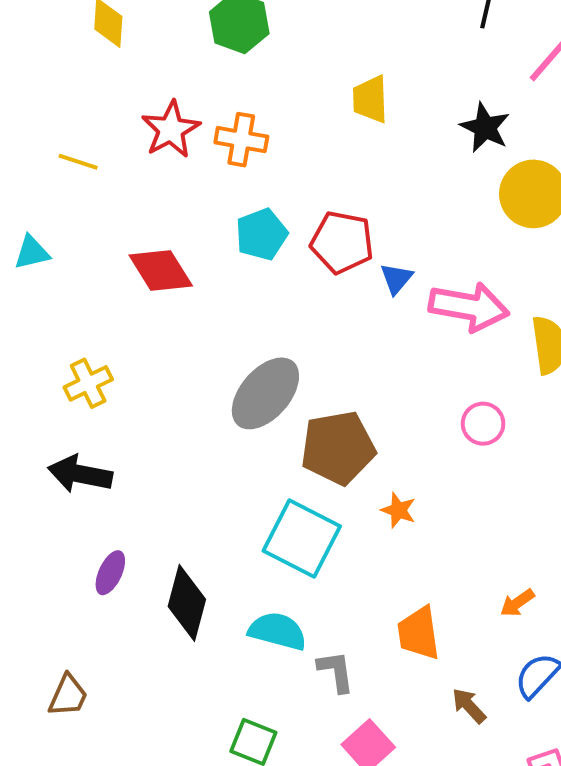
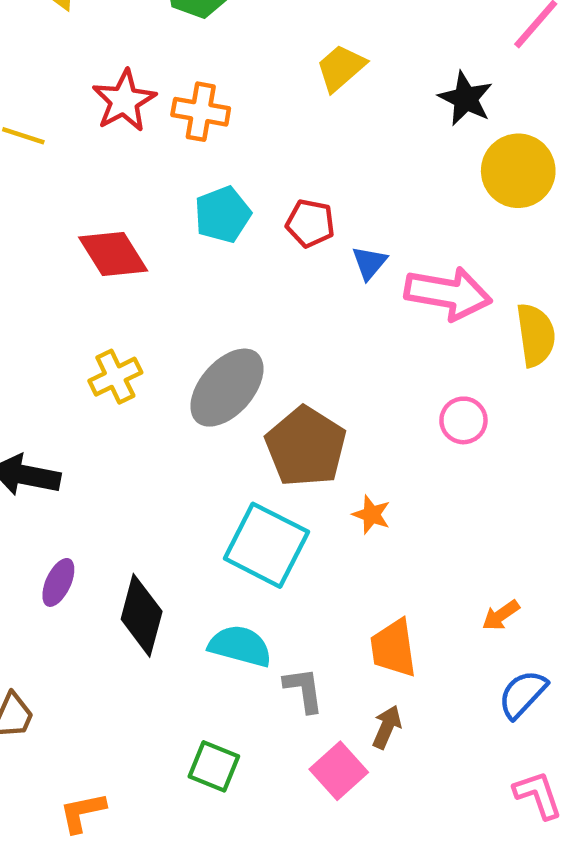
yellow trapezoid: (370, 99) -> (341, 68), turned 51
red pentagon: (342, 242) -> (310, 223), size x0.7
yellow cross: (88, 383) -> (115, 377), moved
brown pentagon: (338, 448) -> (306, 447), turned -30
brown arrow: (469, 706) -> (387, 727), moved, turned 66

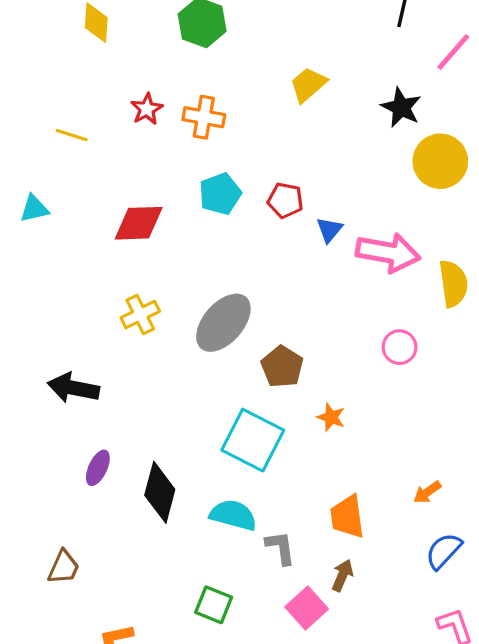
red star: (124, 101) -> (147, 109), size x0.7
red diamond: (113, 254) -> (139, 223), turned -60
brown pentagon: (306, 447) -> (282, 367), size x0.7

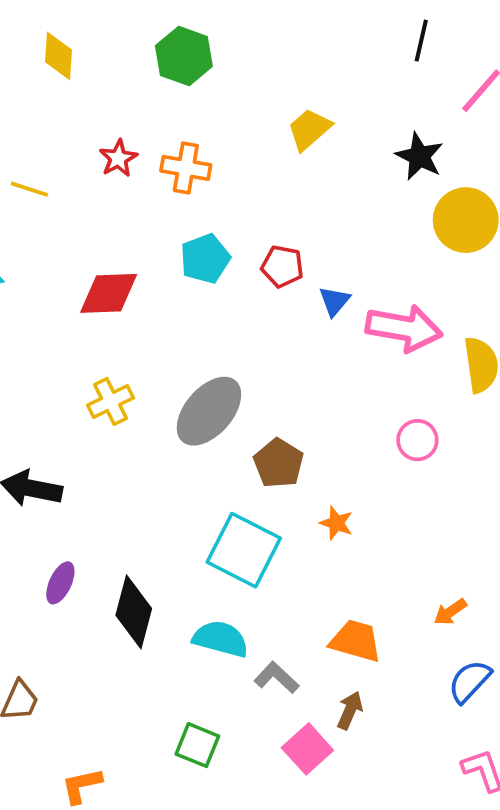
orange trapezoid: (347, 517) -> (356, 641), turned 114
gray L-shape: (280, 548) -> (277, 678), turned -39

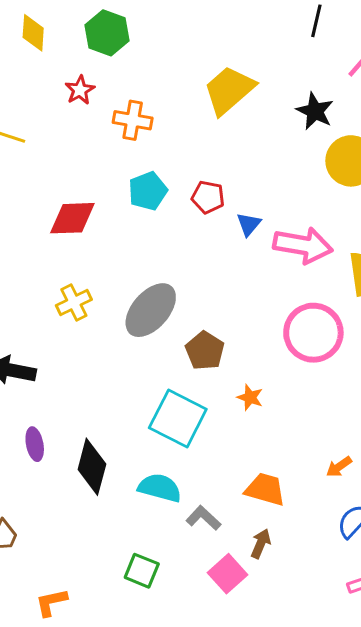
green hexagon: (184, 56) -> (107, 33), moved
yellow trapezoid: (309, 129) -> (229, 90), size x1.5
red star: (118, 158) -> (80, 90), moved
pink circle: (417, 440) -> (313, 333), size x1.8
purple ellipse: (60, 583) -> (35, 444), turned -36

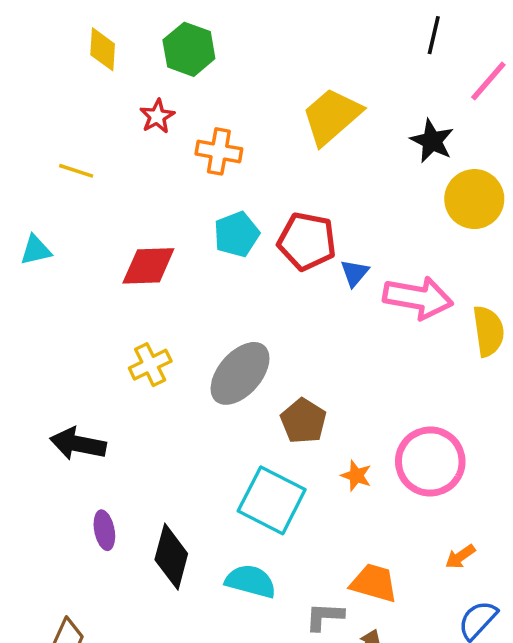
red pentagon: (208, 197) -> (307, 241), size x1.5
pink circle: (313, 333) -> (430, 462), moved
gray L-shape: (203, 518) -> (325, 617), moved, turned -40

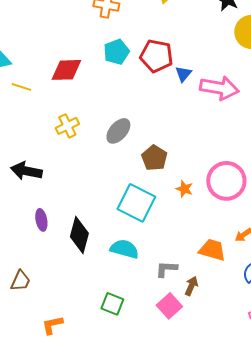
yellow line: (76, 171) -> (21, 87), moved
gray ellipse: (240, 373) -> (118, 131), size x0.7
orange trapezoid: (374, 583) -> (212, 250), moved

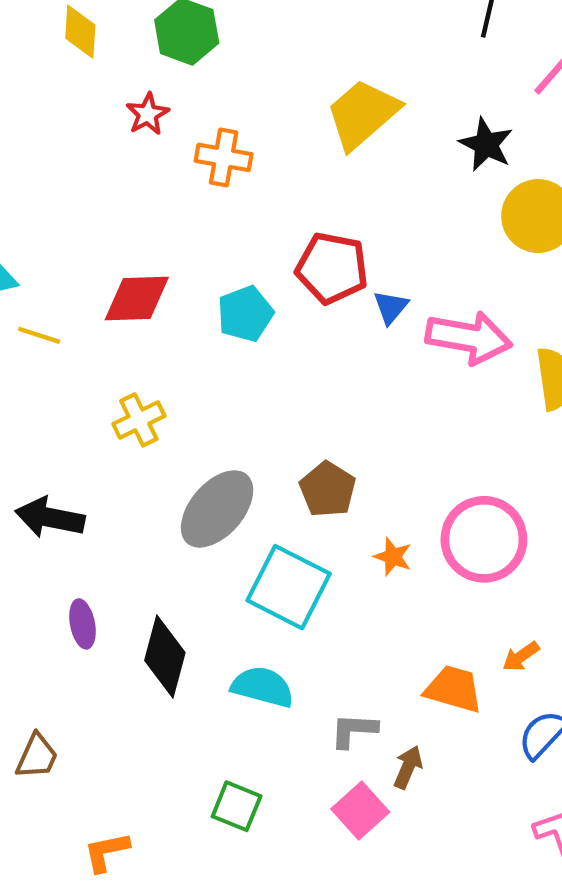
cyan pentagon: (116, 52) -> (245, 314), moved
gray ellipse: (118, 131) -> (217, 509), moved, size x1.4

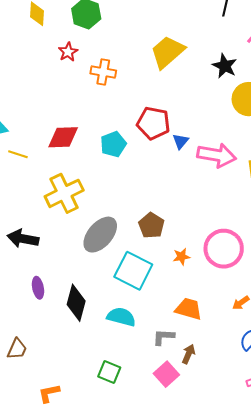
yellow cross: (139, 420) -> (64, 193), size x1.6
orange star: (393, 557) -> (182, 257), turned -30
orange trapezoid: (454, 689) -> (189, 309), moved

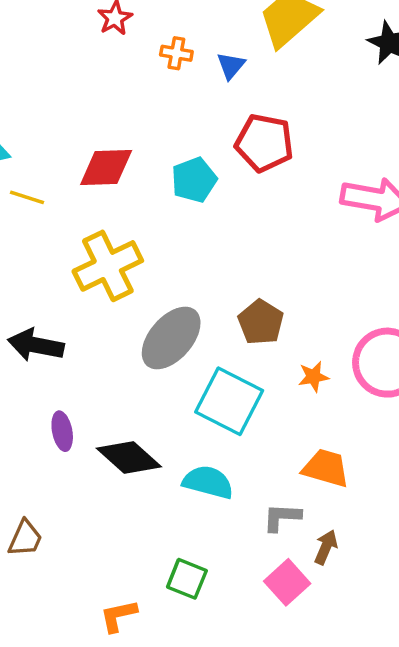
orange cross: (103, 72) -> (176, 53), size x0.7
blue triangle: (181, 141) -> (231, 66), moved
black diamond: (76, 303) -> (129, 458), turned -63
orange L-shape: (49, 393) -> (118, 616), moved

